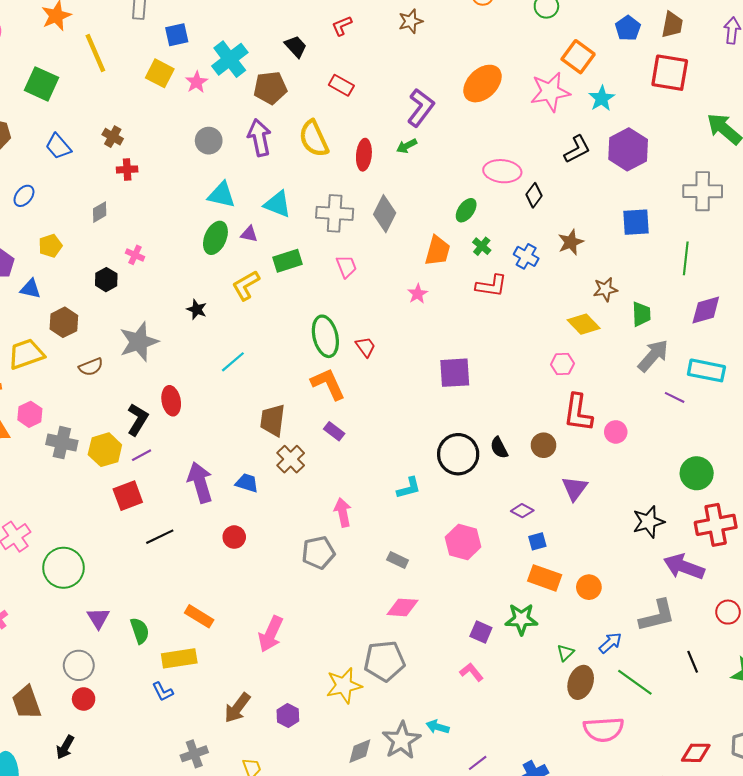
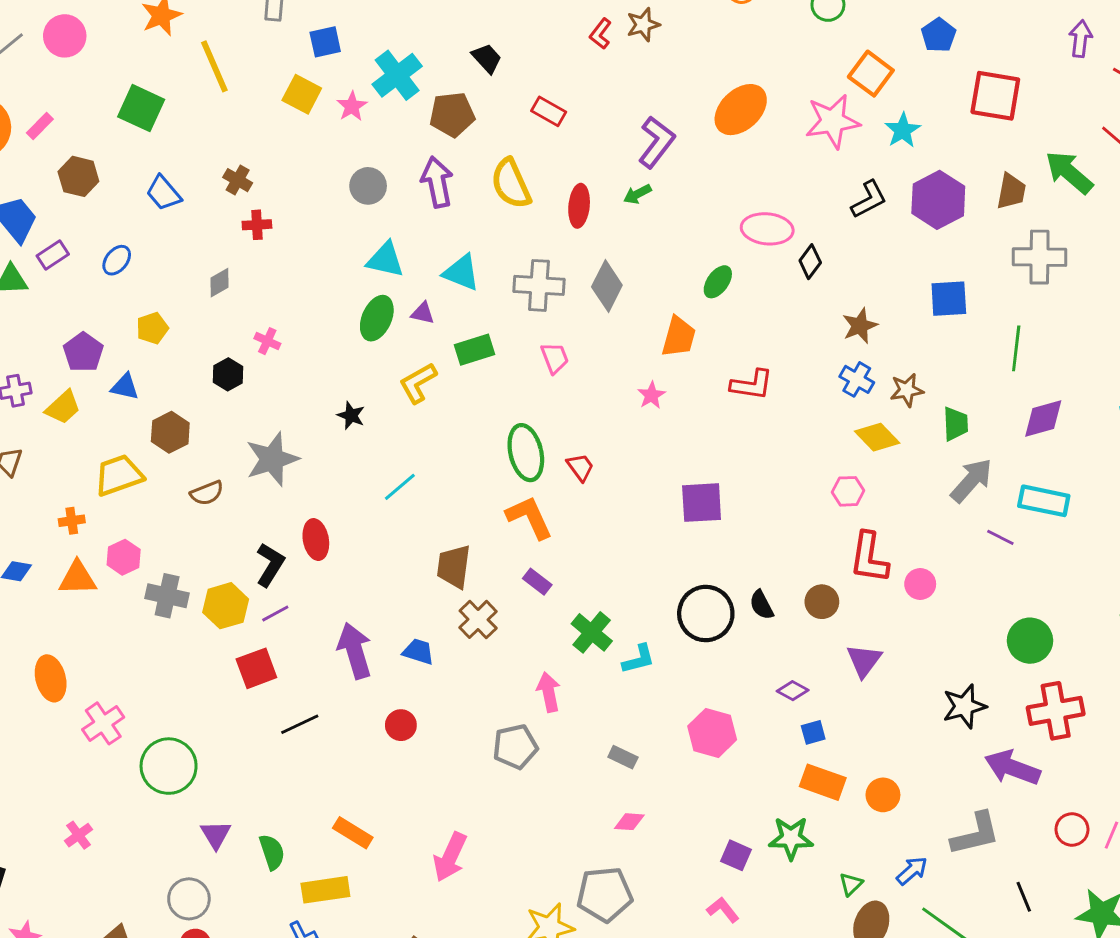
brown trapezoid: (672, 25) -> (1011, 191), moved
red L-shape: (342, 26) -> (600, 34), moved, turned -30
green cross: (482, 246) -> (592, 632), moved, size x1.6
blue cross: (526, 256) -> (857, 379), moved
pink diamond: (402, 607) -> (629, 822), size x0.7

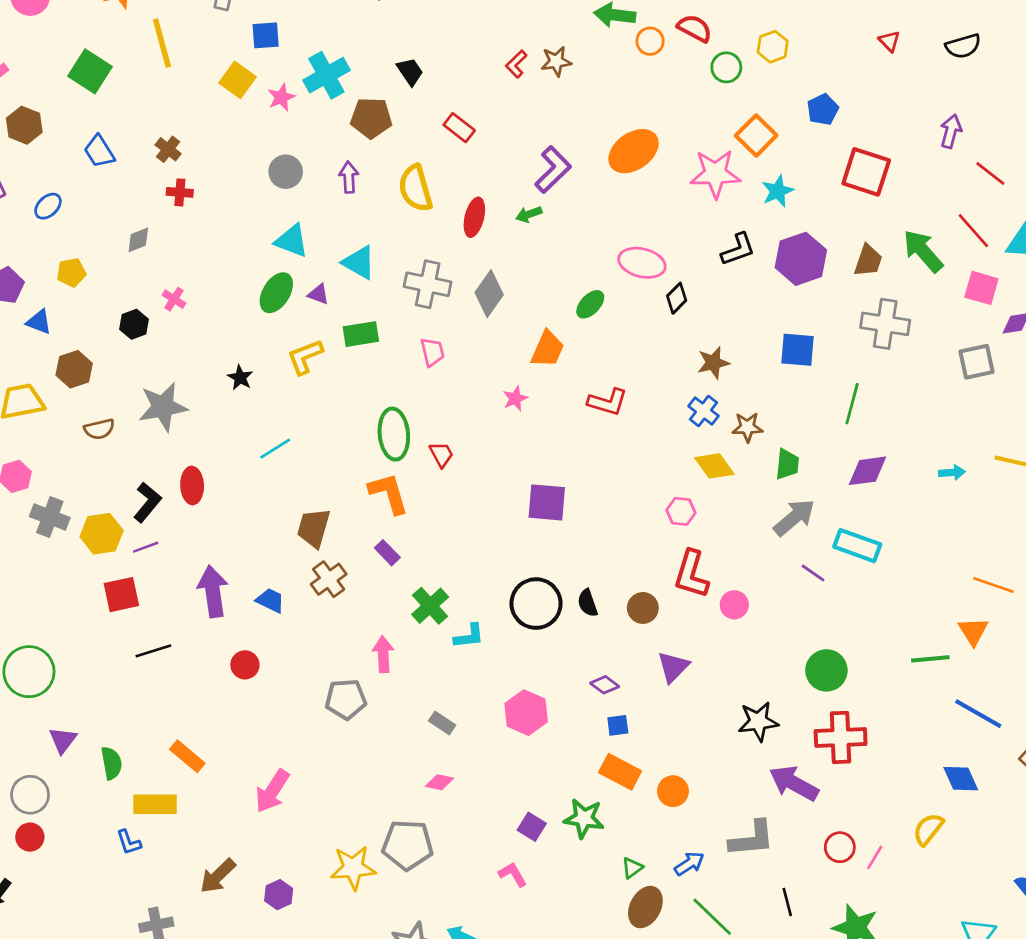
purple arrow: (437, 182) -> (349, 177), size x0.7

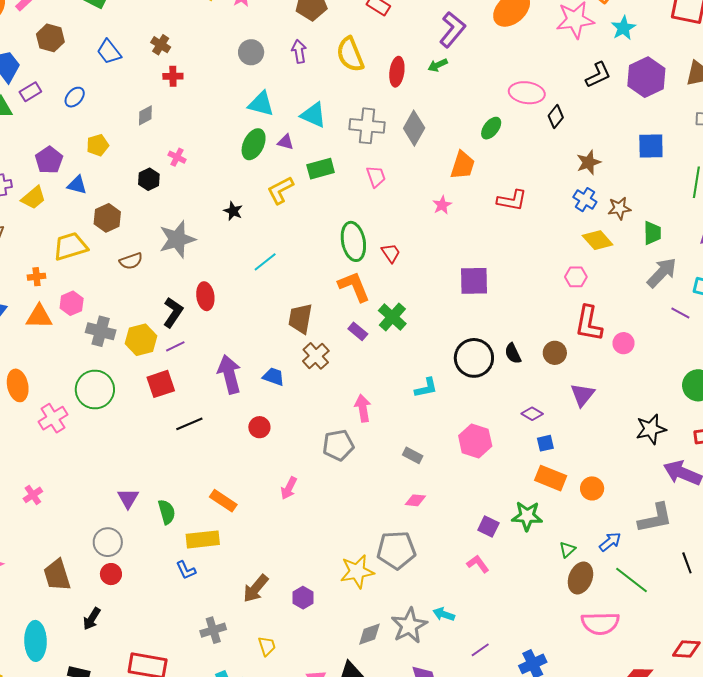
green cross: (430, 606) -> (392, 317), moved
green circle: (29, 672) -> (95, 389), moved
pink arrow: (272, 791) -> (289, 488), moved, size x0.7

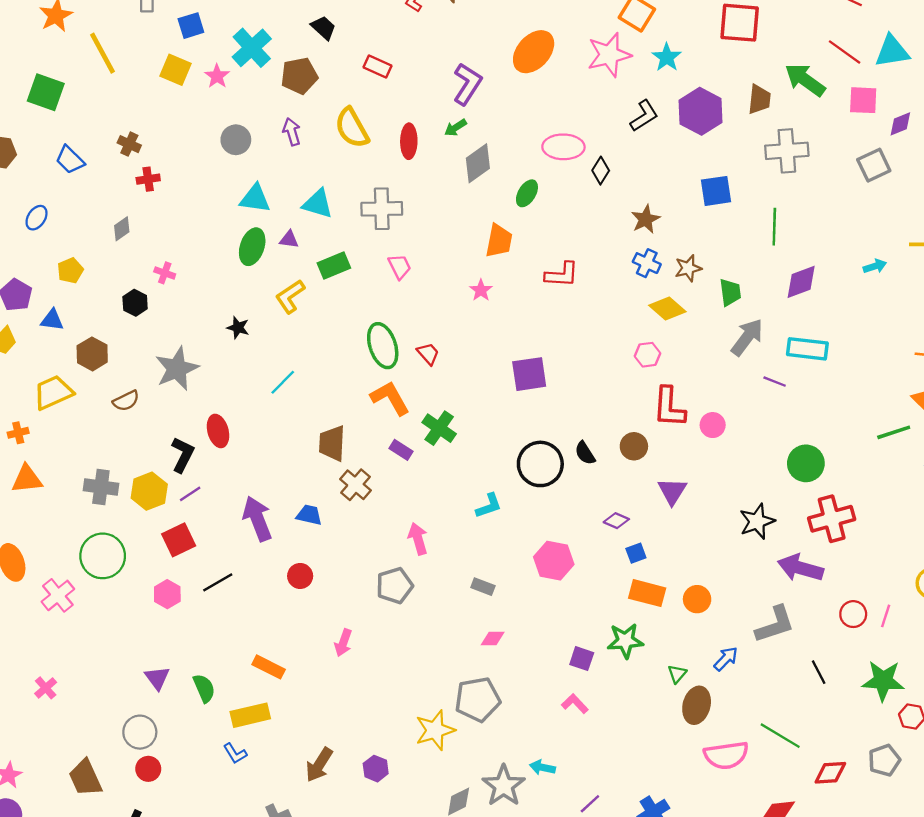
gray diamond: (414, 128) -> (478, 163), moved, turned 32
pink hexagon: (72, 303) -> (167, 594), moved
green line: (632, 580) -> (780, 736), moved

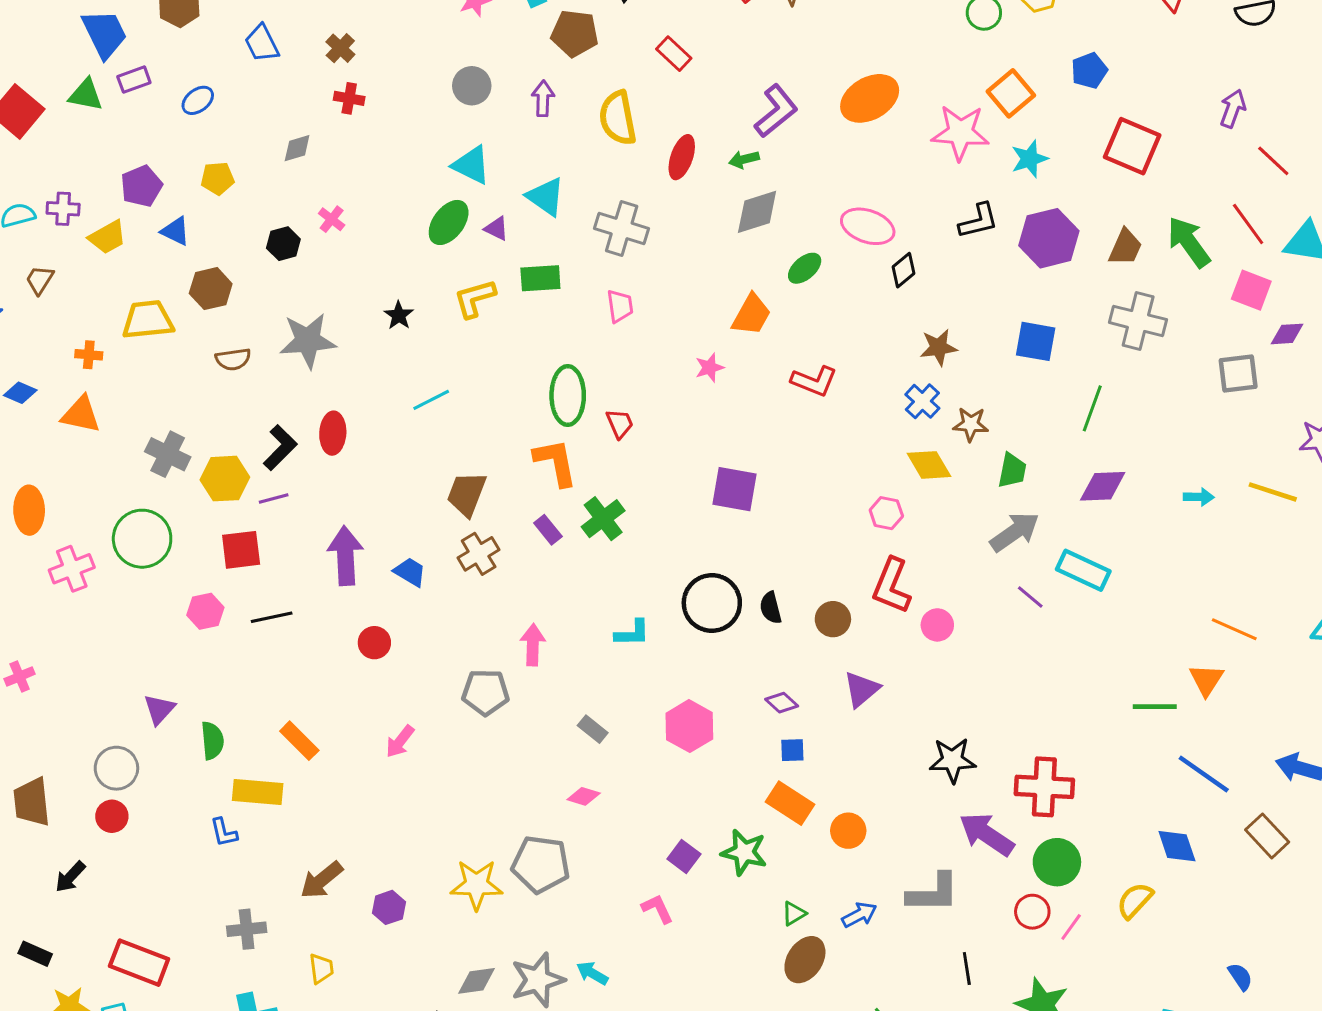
green circle: (806, 463) -> (1057, 862), moved

